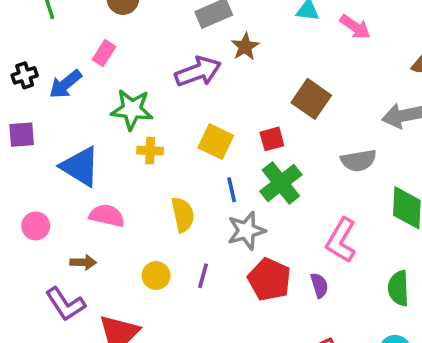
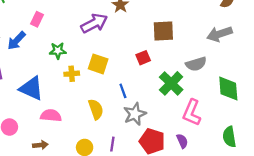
brown square: (311, 99) -> (163, 31), turned -30
green star: (132, 109) -> (58, 51), size x0.7
yellow square: (216, 142) -> (98, 64), moved
green cross: (281, 183) -> (171, 83), moved

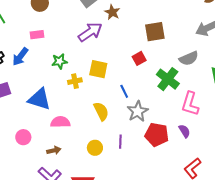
pink rectangle: (37, 19) -> (37, 35), turned 64

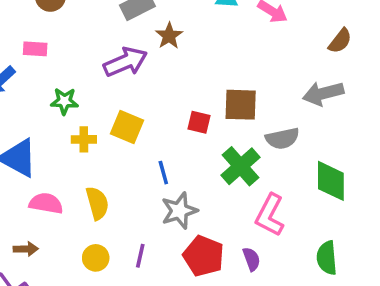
brown square: (155, 32) -> (241, 105), moved
red square: (139, 58) -> (199, 122), turned 32
yellow semicircle: (101, 111) -> (97, 203), moved

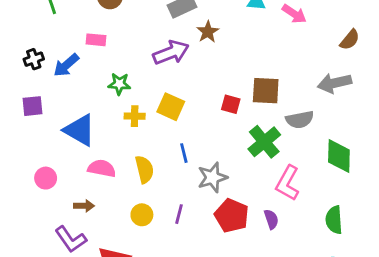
blue line: (163, 173) -> (184, 153), moved

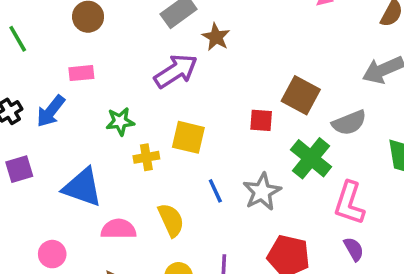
brown square: (266, 91) -> (301, 95), turned 36
gray star: (212, 177) -> (262, 192), moved
purple semicircle: (271, 219) -> (354, 249), moved

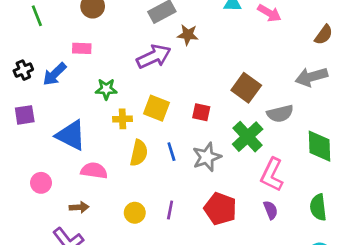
brown star: (216, 37) -> (188, 35), turned -30
red square: (261, 120) -> (201, 112), moved
yellow semicircle: (171, 220) -> (139, 153), moved, turned 30

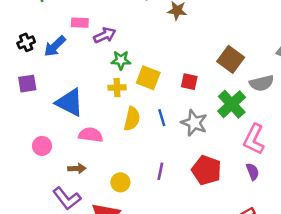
purple arrow: (154, 56) -> (105, 35), moved, size x0.7
green star: (106, 89) -> (121, 60), moved
gray star: (207, 157) -> (194, 123), turned -30
yellow circle: (135, 213) -> (120, 182), moved

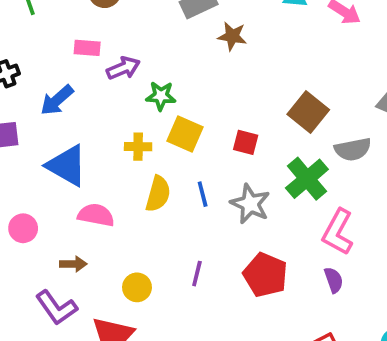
blue arrow: (55, 46) -> (57, 100), moved
green star: (121, 60) -> (161, 96), moved

